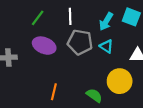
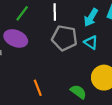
purple ellipse: (44, 46) -> (16, 38), moved
orange line: (54, 92) -> (38, 88), turned -35

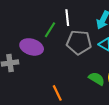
green line: (22, 13) -> (50, 30), moved
green semicircle: (78, 92) -> (97, 79), moved

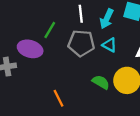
white line: (67, 18) -> (81, 14), moved

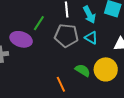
cyan arrow: (107, 19) -> (89, 15), turned -54
orange line: (59, 98) -> (61, 84), moved

